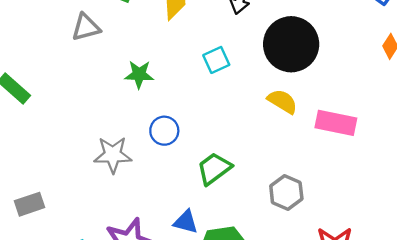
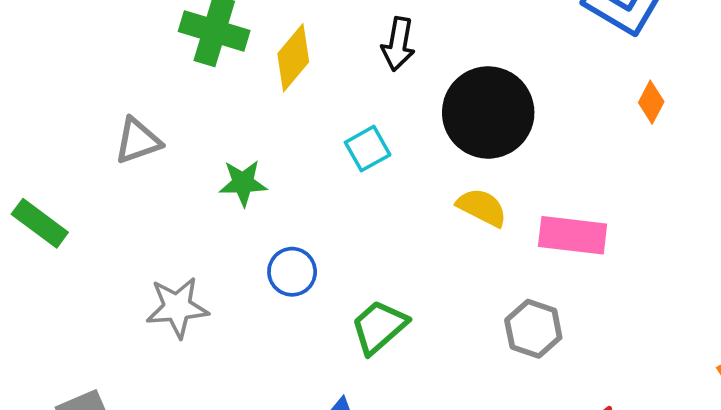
gray triangle: (86, 27) -> (138, 141), moved
gray star: (113, 155) -> (177, 307), moved
gray hexagon: (286, 192) -> (533, 329), moved

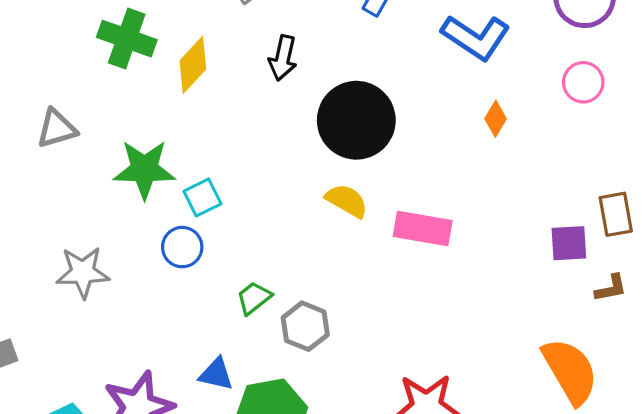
cyan square: (368, 149) -> (202, 197), moved
green star: (243, 183) -> (144, 169), size x1.5
green trapezoid: (379, 327) -> (254, 298), size x0.7
gray hexagon: (533, 329) -> (305, 326), moved

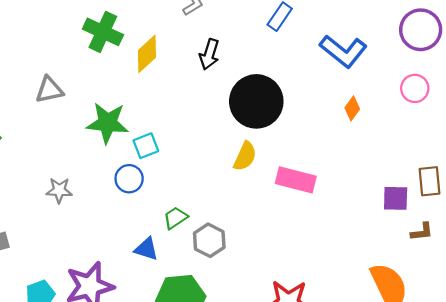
yellow semicircle: (347, 201) -> (245, 156), turned 80
gray star: (83, 272) -> (59, 190), size x0.7
blue triangle: (216, 374) -> (146, 249), moved

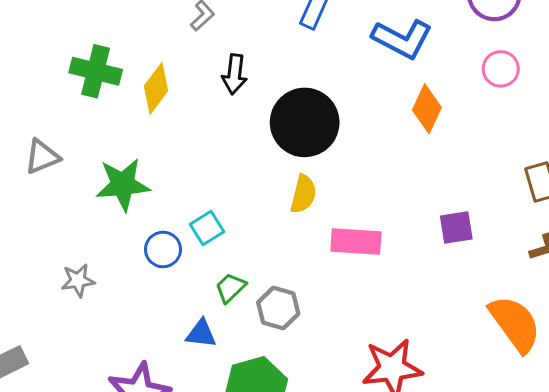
orange diamond: (352, 108) -> (427, 109), size x1.5
cyan square: (146, 146) -> (207, 228), moved
pink rectangle: (296, 180) -> (356, 241), moved
purple square: (396, 198) -> (456, 228), moved

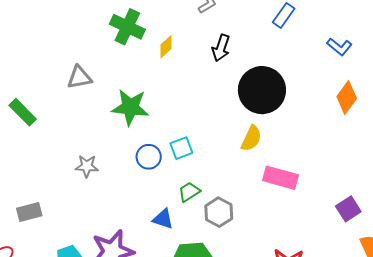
blue L-shape: (402, 39) -> (339, 47), size x0.6
yellow diamond: (156, 88) -> (166, 47), size x0.7
purple square: (456, 228) -> (348, 209), moved, turned -35

